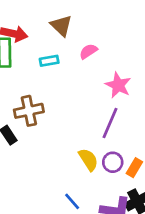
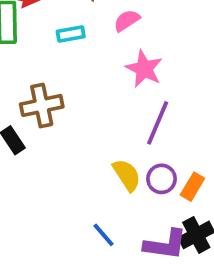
pink star: (118, 85) -> (144, 69), moved

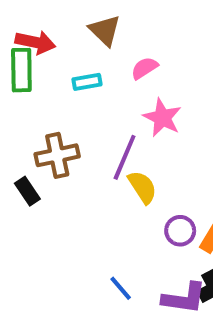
purple line: (158, 123) -> (125, 157), moved
yellow semicircle: (127, 175) -> (142, 187), moved

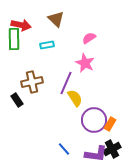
pink semicircle: (144, 68) -> (89, 38), moved
purple circle: (180, 231) -> (94, 120), size x1.6

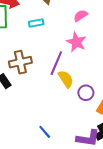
purple circle: (94, 120) -> (86, 93), moved, size x0.6
blue line: (64, 149) -> (45, 132), moved

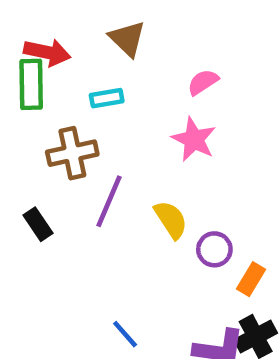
brown cross: (20, 62) -> (72, 153), moved
purple line: (56, 63) -> (109, 201), moved

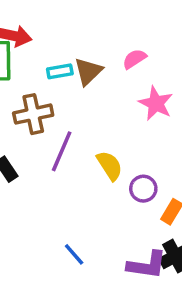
brown triangle: (127, 39) -> (88, 71), moved, turned 32
pink star: (194, 139) -> (156, 103), moved

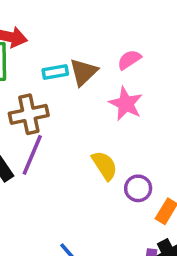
pink star: (156, 103) -> (126, 104), moved
purple line: (62, 151) -> (32, 155), moved

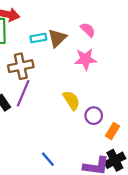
pink semicircle: (129, 60) -> (88, 30), turned 77
pink star: (126, 104) -> (85, 59), turned -30

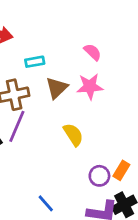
brown triangle: (57, 38) -> (57, 88), moved
purple circle: (94, 116) -> (99, 176), moved

